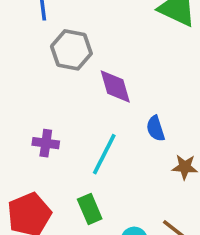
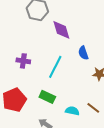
green rectangle: (90, 209) -> (47, 97), turned -42

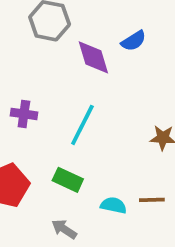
blue semicircle: (83, 53) -> (134, 41), moved, turned -104
brown line: (93, 108) -> (152, 200), turned -40

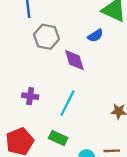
blue semicircle: (134, 41) -> (95, 36), moved

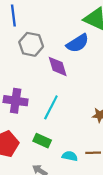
blue semicircle: (95, 36) -> (78, 43), size x1.5
purple cross: (30, 96) -> (16, 101), size x1.5

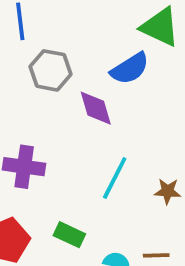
cyan line: (51, 107) -> (115, 178), moved

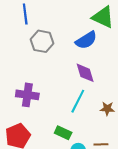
purple diamond: (96, 108) -> (85, 73), moved
green rectangle: (69, 235) -> (63, 133), moved

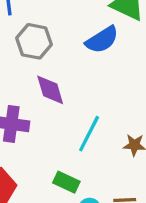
purple diamond: (85, 73) -> (50, 90), moved

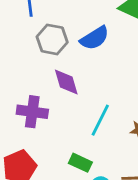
blue semicircle: (102, 40) -> (95, 38), moved

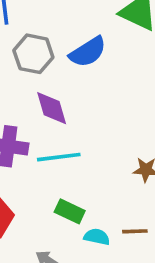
cyan line: (100, 120) -> (59, 157), moved, turned 56

